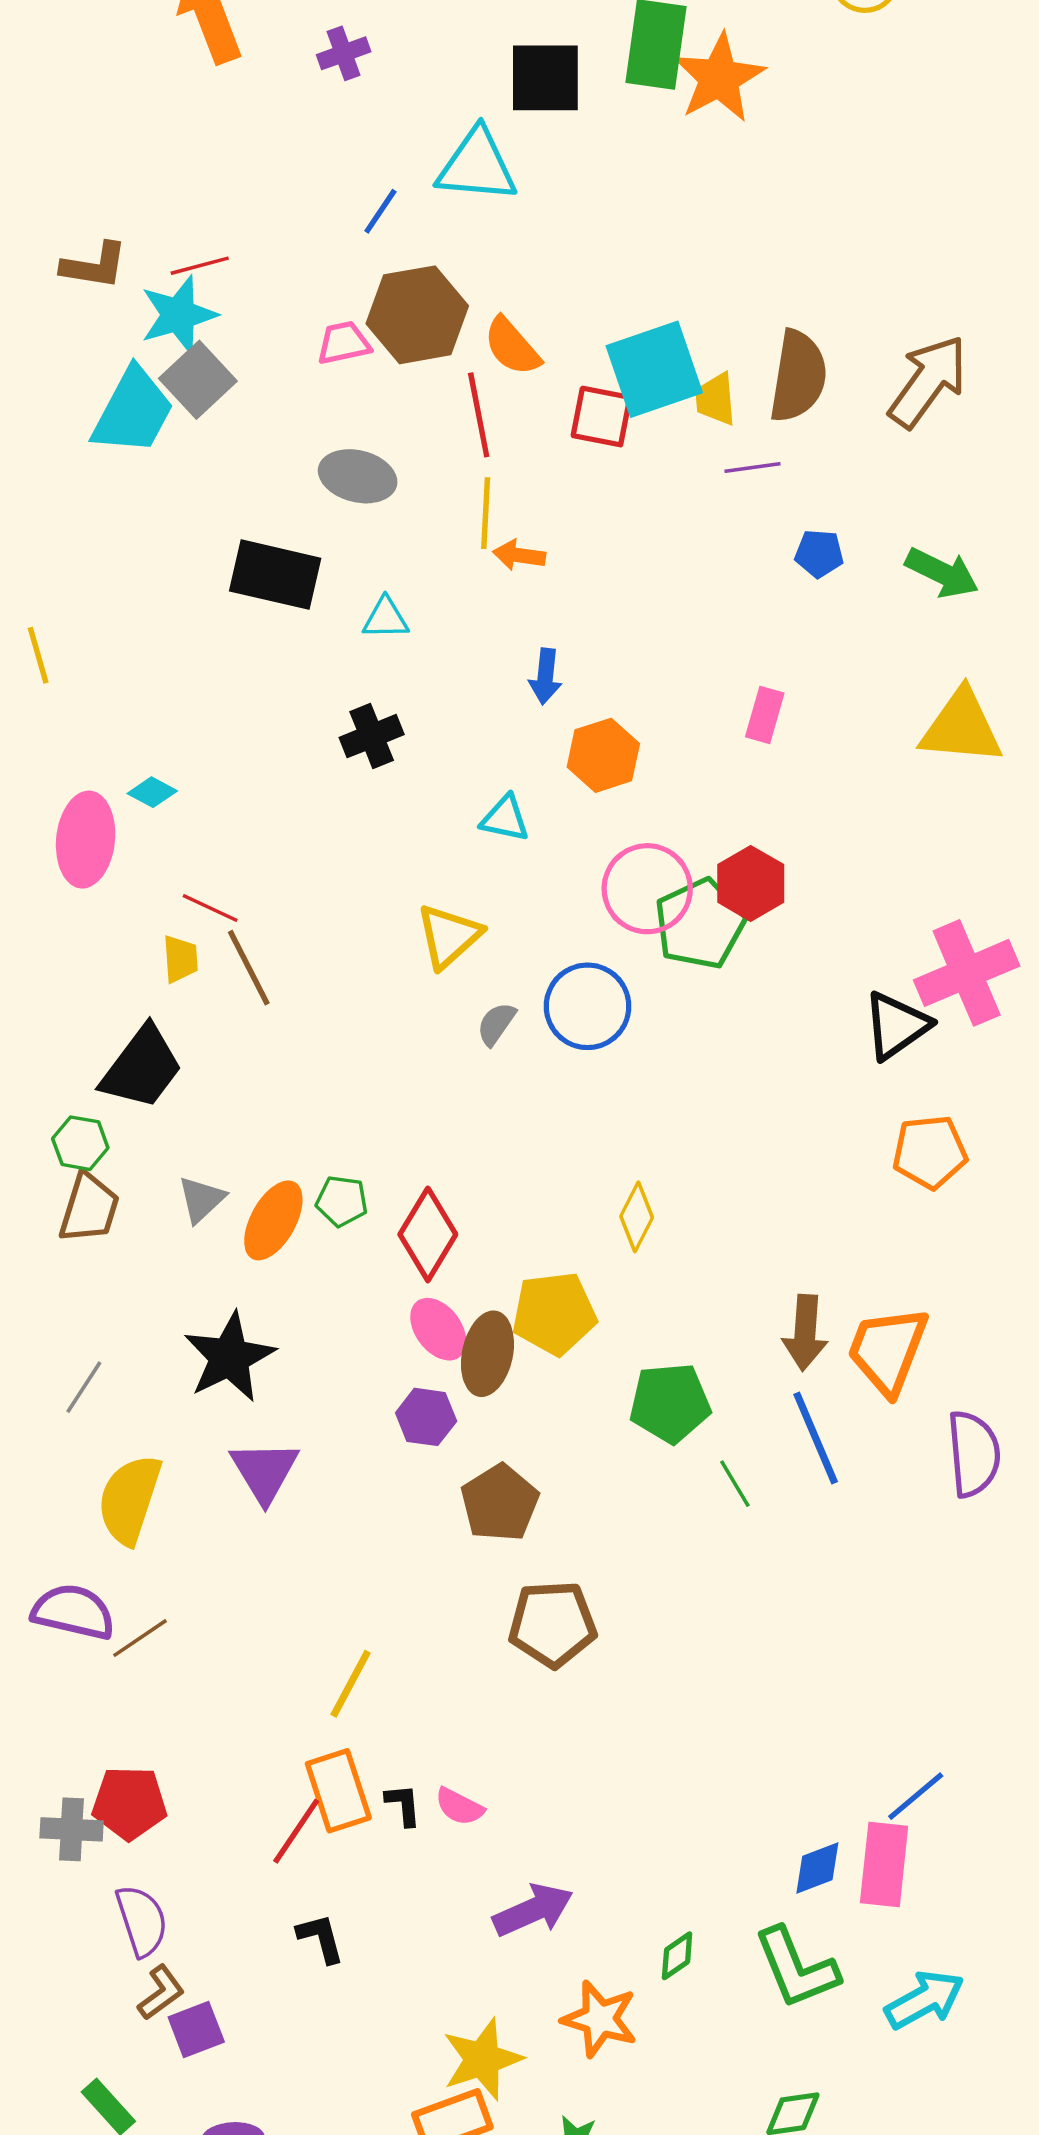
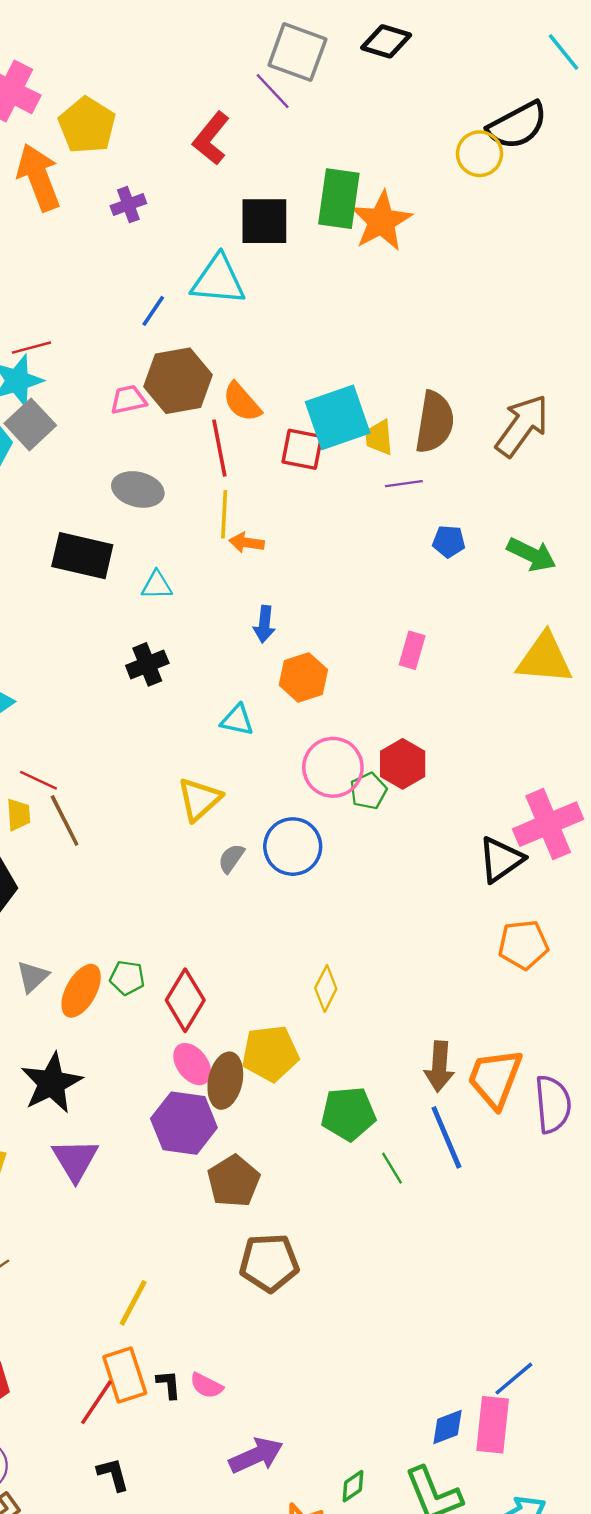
green pentagon: (700, 924) -> (368, 791), size x0.6
purple hexagon: (426, 1417) -> (184, 1123), size x1.6
purple semicircle: (974, 1454) -> (553, 1104), moved

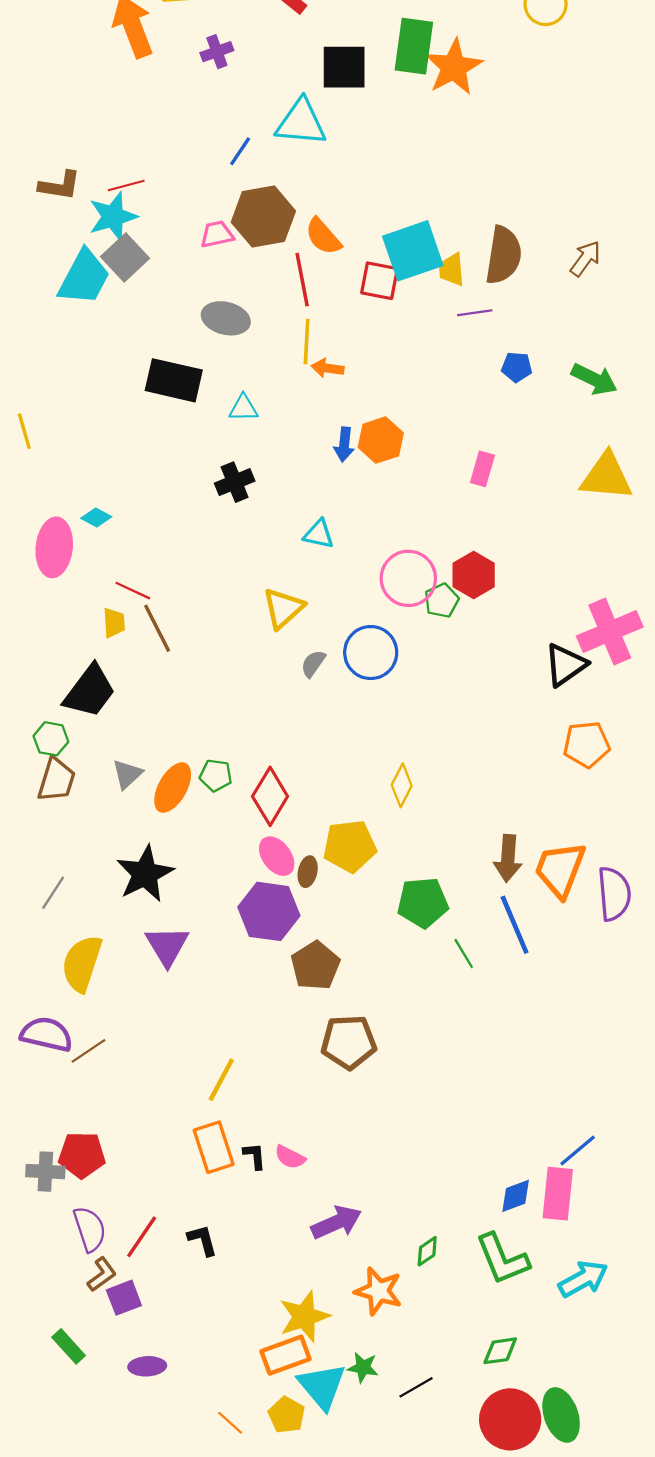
brown arrow: (522, 426) -> (585, 259), size x0.6
orange hexagon: (303, 677) -> (381, 440), moved
brown ellipse: (225, 1081) -> (308, 872), size x0.6
red line: (96, 1402) -> (142, 1237), moved

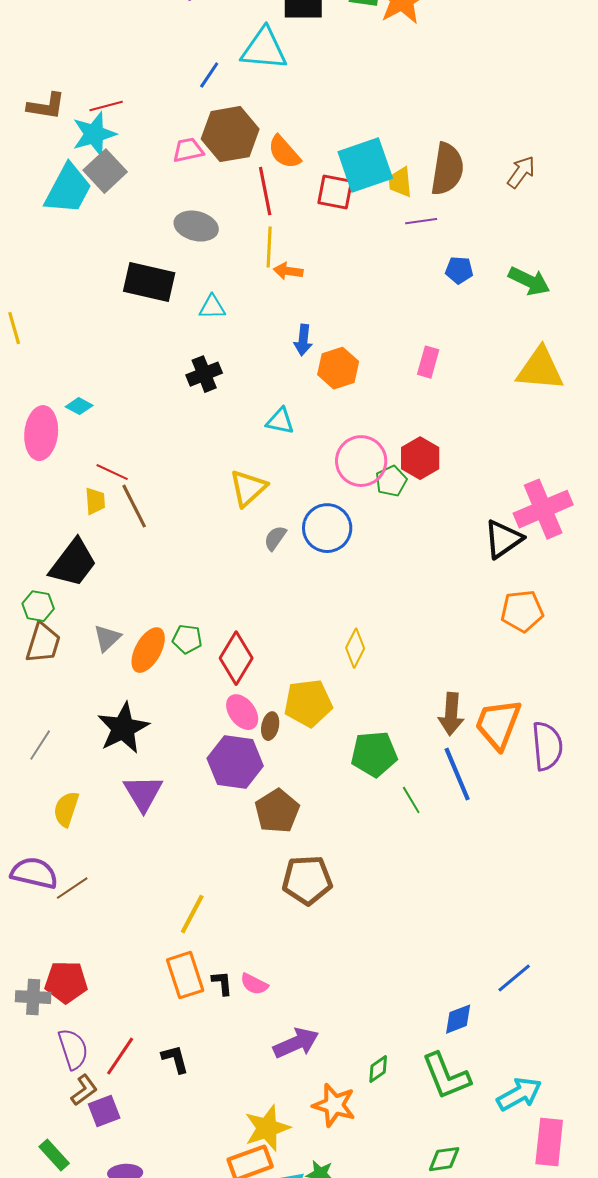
orange hexagon: (381, 440) -> (338, 368), moved
yellow semicircle: (82, 963) -> (66, 809), size x0.7
pink rectangle: (558, 1194) -> (549, 1142), moved

